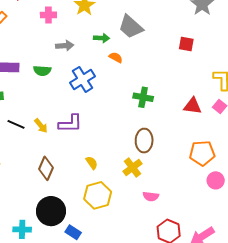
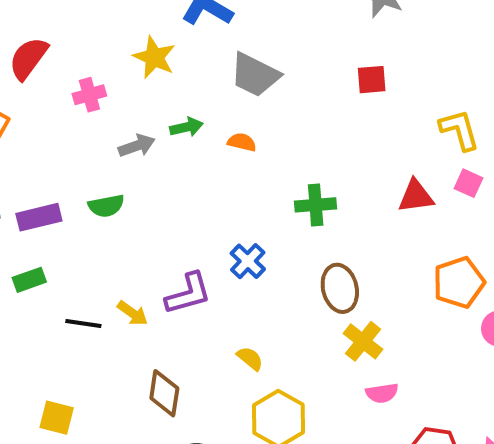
green arrow: (102, 38) -> (186, 127), moved
blue cross: (83, 79) -> (248, 261), moved, size x0.7
yellow cross: (132, 168) -> (363, 341), moved

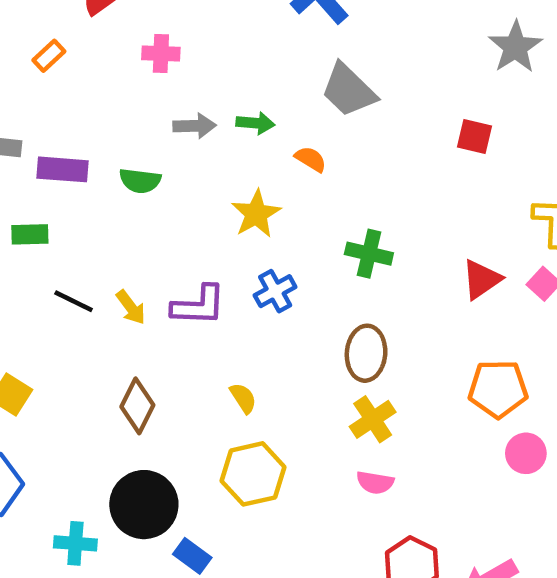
yellow star: (154, 57) -> (256, 214), moved
red triangle: (416, 196) -> (481, 279), turned -45

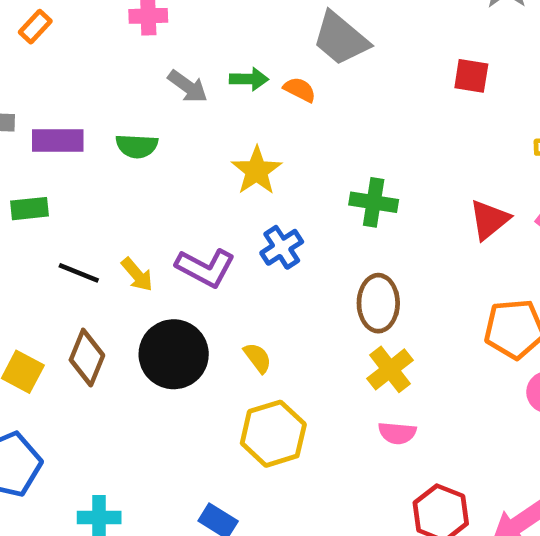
gray arrow: (195, 126) -> (188, 86), turned 42
orange semicircle: (311, 159) -> (300, 90), moved
purple L-shape: (199, 306) -> (205, 268), turned 30
brown diamond: (137, 406) -> (87, 358), moved
black circle: (144, 505) -> (174, 354), moved

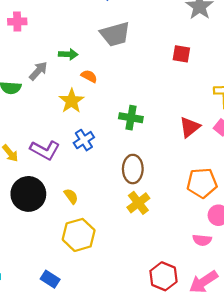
gray trapezoid: (341, 39) -> (115, 34), turned -56
gray arrow: (188, 86) -> (38, 71), moved, turned -84
orange semicircle: (300, 90) -> (89, 76), moved
pink semicircle: (397, 433) -> (202, 240), moved

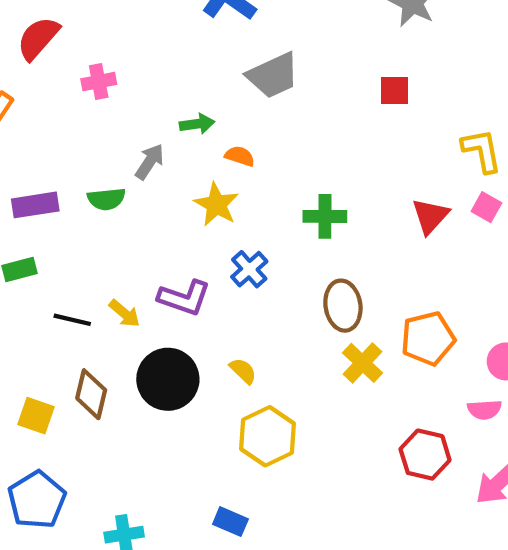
orange pentagon: (202, 183) -> (428, 338), moved
red hexagon: (163, 276) -> (425, 455), moved

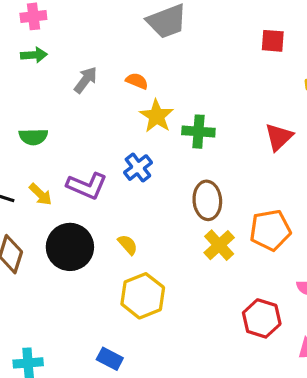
red square: (394, 90) -> (273, 41), moved
green arrow: (197, 124) -> (34, 55), moved
gray arrow: (150, 162) -> (86, 80), moved
green semicircle: (106, 199) -> (33, 137), moved
yellow star: (216, 204) -> (157, 116), moved

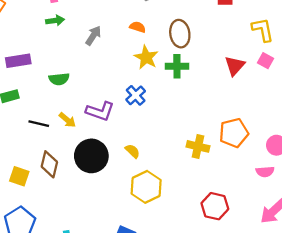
orange semicircle: (137, 81) -> (138, 27), moved
brown ellipse: (207, 200) -> (180, 34), moved
yellow cross: (219, 245) -> (198, 146), turned -30
red hexagon: (262, 318) -> (215, 206), moved

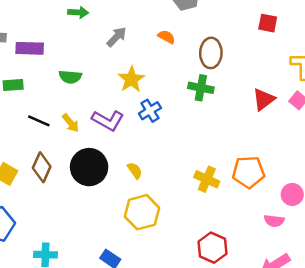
yellow star: (146, 57) -> (131, 79), moved

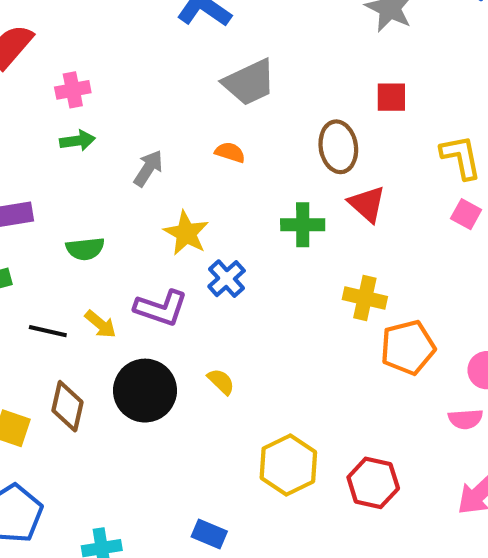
brown ellipse: (211, 53) -> (338, 147), moved
red triangle: (264, 99) -> (367, 204), moved, turned -30
yellow cross: (207, 179) -> (365, 298), moved
yellow hexagon: (142, 212) -> (288, 465), moved

